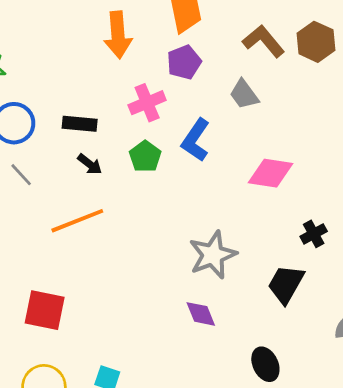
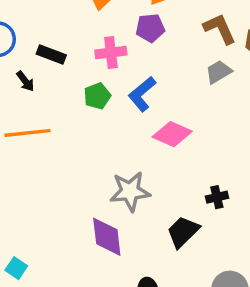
gray trapezoid: (244, 94) -> (219, 72), moved, turned 80
black arrow: (90, 164) -> (25, 81), moved
pink diamond: (271, 173) -> (172, 134), moved
purple diamond: (201, 314) -> (107, 237), size x1.5

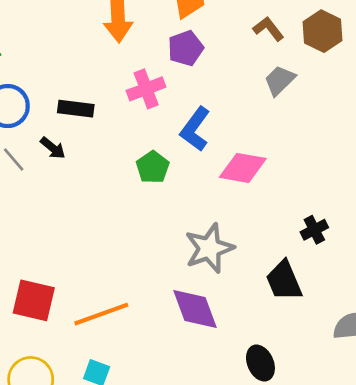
brown L-shape: (220, 29) -> (268, 29), size x0.7
green pentagon: (97, 96) -> (153, 167), moved
orange line: (27, 133) -> (101, 314), moved
black trapezoid: (183, 232) -> (284, 281), turned -54

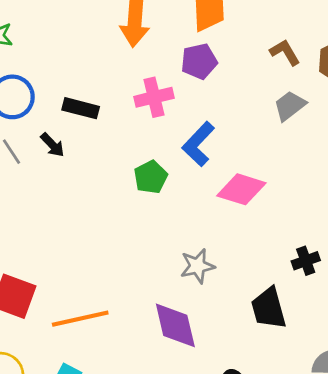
gray star: (209, 248) -> (197, 266), size x0.7

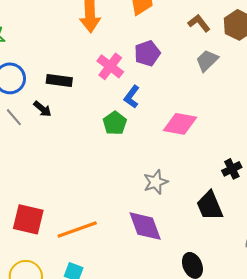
purple pentagon: (199, 61) -> (147, 53), moved
pink cross: (154, 97) -> (110, 66), turned -32
blue L-shape: (198, 144) -> (132, 97), moved, size x0.7

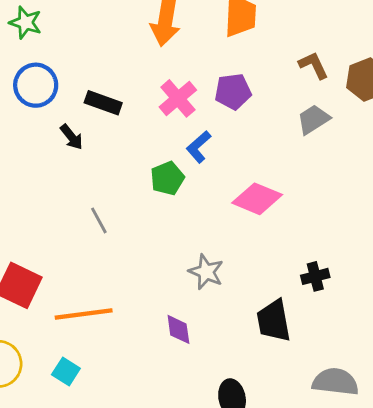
gray line: (14, 117) -> (99, 220), moved
gray star: (156, 182) -> (206, 272), turned 30
purple diamond: (145, 226) -> (178, 329), size x0.6

